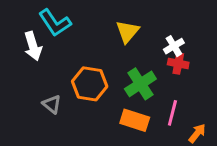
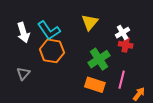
cyan L-shape: (55, 23) -> (49, 30), moved
orange hexagon: (90, 84) -> (52, 51), moved
gray triangle: (52, 104) -> (23, 73), moved, turned 32

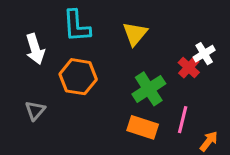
cyan L-shape: (49, 30) -> (77, 26), moved, turned 30
white cross: (123, 33) -> (204, 54), moved
red cross: (126, 45) -> (189, 67), turned 32

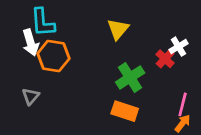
cyan L-shape: (77, 26) -> (43, 22), moved
orange hexagon: (78, 77) -> (53, 56), moved
pink line: (183, 120) -> (183, 104), moved

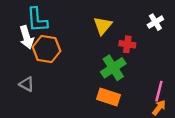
white cross: (178, 47) -> (155, 22), moved
red cross: (165, 59) -> (127, 44), moved, turned -35
gray triangle: (31, 96) -> (27, 84), turned -42

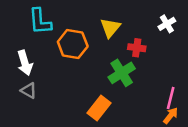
white arrow: (27, 37) -> (25, 63), moved
orange hexagon: (47, 49) -> (73, 44), moved
orange rectangle: (109, 97) -> (99, 108), moved, turned -70

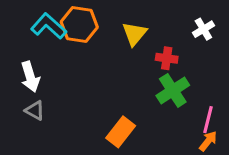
cyan L-shape: (40, 21) -> (49, 26), turned 136
orange hexagon: (73, 44) -> (79, 25), moved
green cross: (122, 73) -> (173, 90), moved

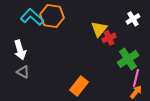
yellow triangle: (134, 34) -> (99, 29), moved
red cross: (167, 58) -> (109, 38), turned -32
green cross: (173, 90) -> (128, 59), moved

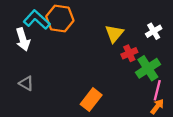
white cross: (133, 19) -> (154, 31), moved
red cross: (109, 38) -> (129, 53), moved
white arrow: (20, 50) -> (23, 39), moved

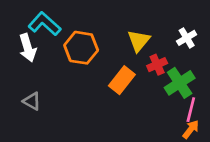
orange hexagon: (60, 18) -> (81, 48), moved
orange rectangle: (91, 100) -> (122, 80), moved

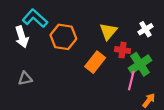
red cross: (157, 65) -> (123, 50), turned 32
gray triangle: (32, 101) -> (25, 78), turned -40
pink line: (191, 110) -> (131, 81), moved

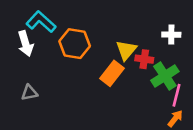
white cross: (146, 29) -> (171, 35), turned 32
yellow triangle: (108, 31) -> (126, 50), moved
pink line: (131, 81) -> (177, 95), moved

